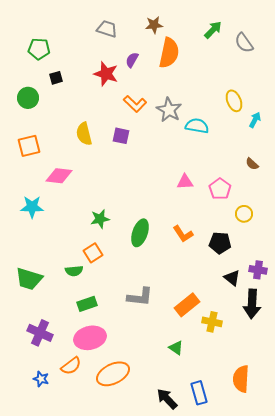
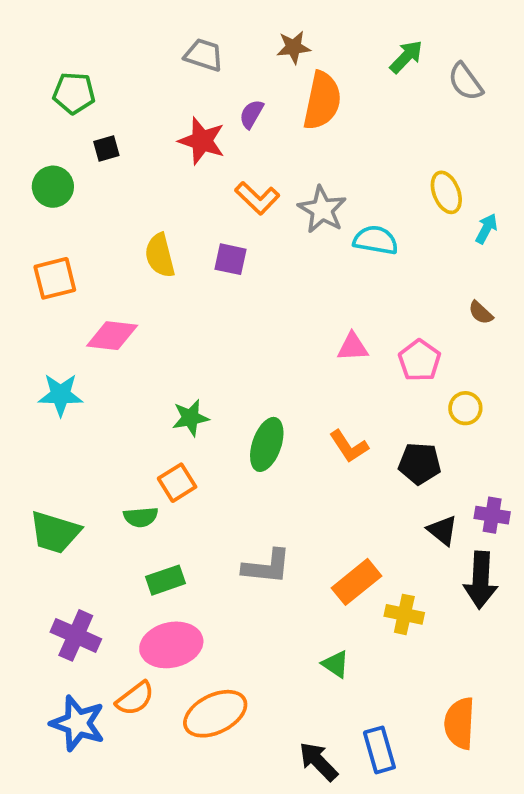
blue star: (41, 379) -> (78, 723), size x1.8

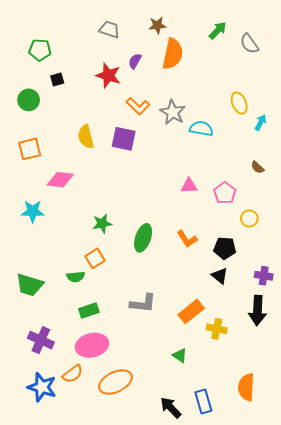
purple square: (230, 259) -> (124, 139), size x1.4
black triangle: (442, 530) -> (220, 276), moved

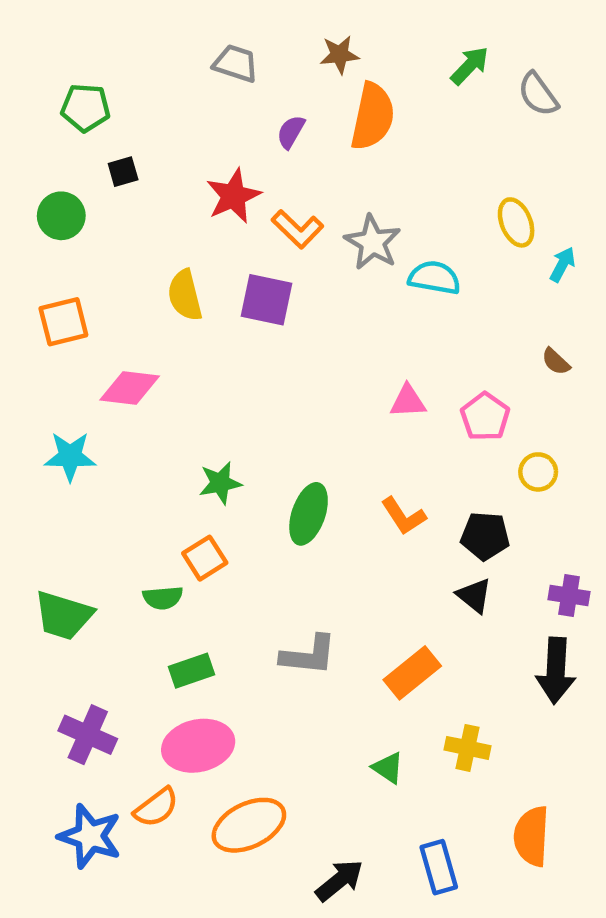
red star: (108, 75) -> (233, 196), moved, turned 30
yellow cross: (217, 329) -> (467, 748), moved
black arrow: (171, 408) -> (339, 880), moved, turned 95

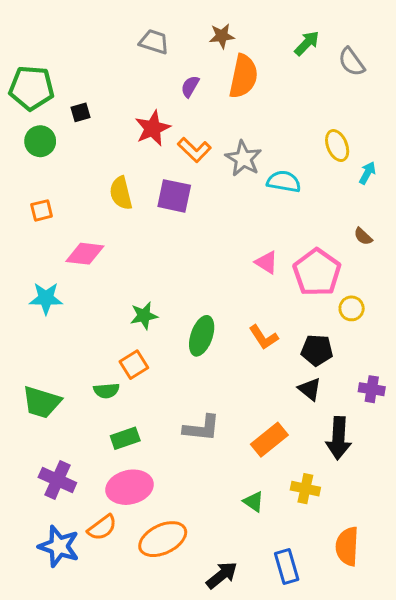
green pentagon: (86, 108) -> (31, 88), moved, size x1.4
orange square: (63, 322) -> (42, 210), size x0.7
pink triangle: (408, 401) -> (266, 262), turned 35
pink pentagon: (485, 417) -> (317, 272), size x1.5
black arrow: (556, 671) -> (339, 438), moved

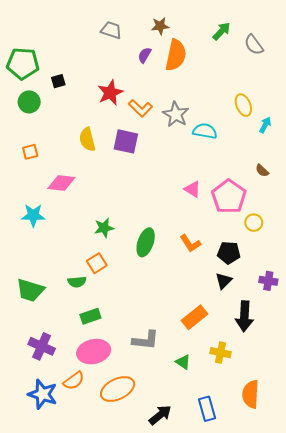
purple semicircle: (190, 86) -> (145, 55), moved
black triangle: (310, 389) -> (224, 281), turned 36
gray L-shape: (202, 428) -> (146, 340), moved

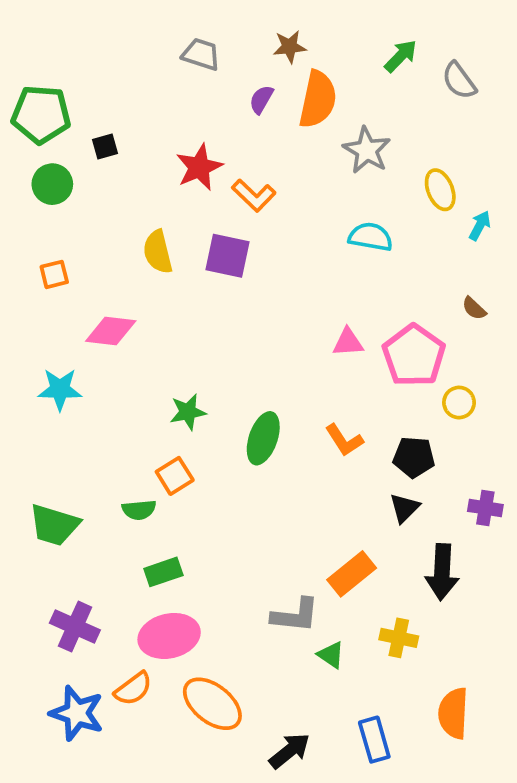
gray star: (176, 114) -> (367, 150), moved
pink triangle: (192, 189) -> (348, 342), turned -36
gray L-shape: (146, 340) -> (295, 615), moved
orange ellipse: (118, 389) -> (212, 704), turned 64

